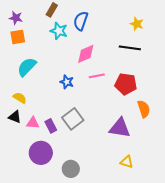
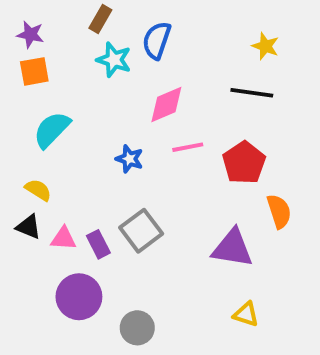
red pentagon: (126, 84) -> (244, 163), turned 30

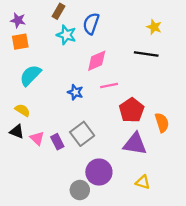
red pentagon: (244, 163) -> (132, 110), moved
pink triangle: (63, 238) -> (37, 138), turned 40
purple circle: (79, 297) -> (99, 172), moved

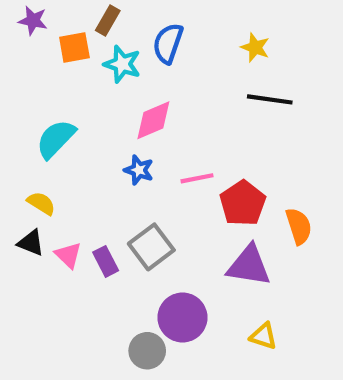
purple star: (18, 20) -> (33, 21), moved
yellow star: (154, 27) -> (255, 48), moved
orange square: (20, 42) -> (74, 48), moved
pink diamond: (97, 61) -> (153, 120), moved
pink line: (109, 85) -> (197, 178), moved

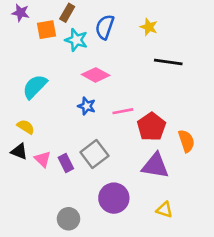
yellow star: (255, 48) -> (149, 27), moved
pink diamond: (153, 120) -> (96, 75), turned 52
gray circle: (147, 351) -> (68, 219), moved

